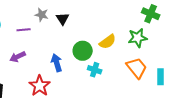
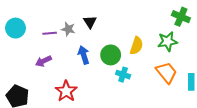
gray star: (42, 15) -> (68, 29), moved
yellow semicircle: (108, 42) -> (136, 46), turned -36
blue arrow: (57, 63) -> (84, 55), moved

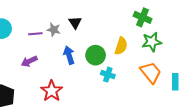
green cross: (181, 17) -> (143, 17), moved

